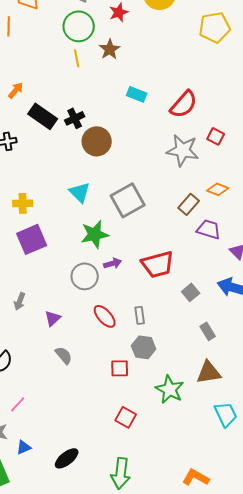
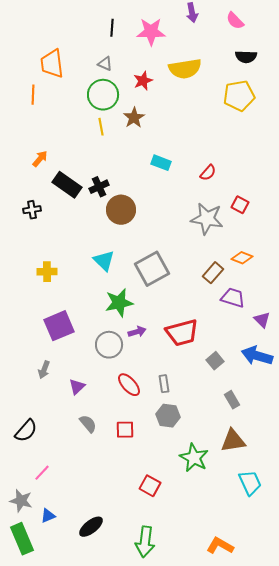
red semicircle: (184, 104) -> (208, 173), size x0.6
purple square: (32, 239) -> (59, 326), moved
red square: (120, 368) -> (125, 430), moved

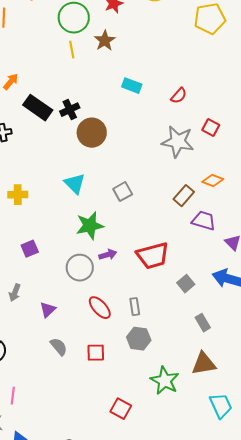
gray square: (152, 269) -> (123, 192), size x0.6
purple square: (59, 326) -> (30, 249), size x0.6
pink line: (42, 473) -> (13, 396), turned -36

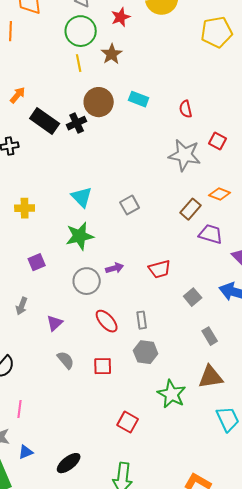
red semicircle: (179, 96) -> (186, 109), turned 126
brown circle: (92, 133) -> (99, 102), moved
green star: (90, 226) -> (80, 236), moved
red trapezoid: (153, 256) -> (160, 269), size x0.7

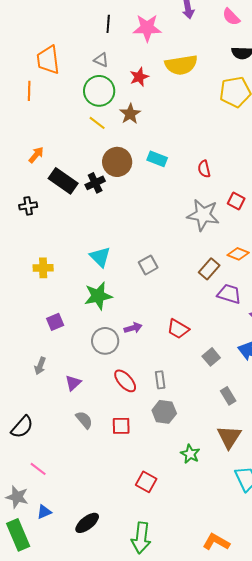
yellow line: (79, 63) -> (97, 123), turned -42
red trapezoid: (160, 269) -> (178, 329), turned 45
brown triangle: (211, 377) -> (229, 437), turned -48
green star: (172, 394) -> (190, 454), size x0.7
pink line: (20, 409) -> (38, 469), turned -60

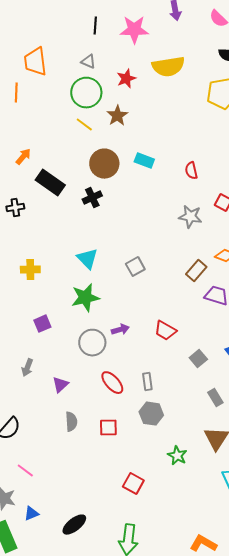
black cross: (95, 183) -> (92, 198), moved
gray star: (203, 215) -> (190, 217), size x0.7
gray semicircle: (84, 420) -> (71, 422), turned 36

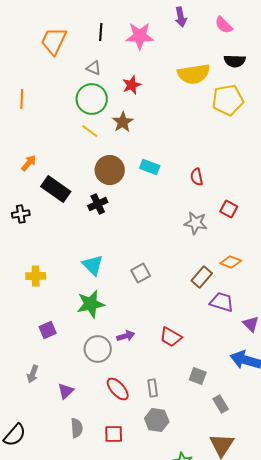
orange trapezoid: (35, 62) -> (54, 41), moved, turned 32
yellow semicircle: (168, 67) -> (194, 74), moved
gray square: (198, 359) -> (198, 376), moved, turned -30

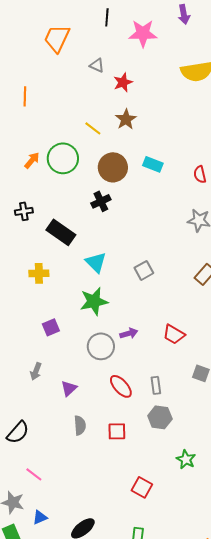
black line: (101, 32) -> (107, 17), moved
red star: (132, 85) -> (123, 82), moved
green circle: (92, 99) -> (63, 158), moved
black rectangle: (56, 189) -> (61, 232), moved

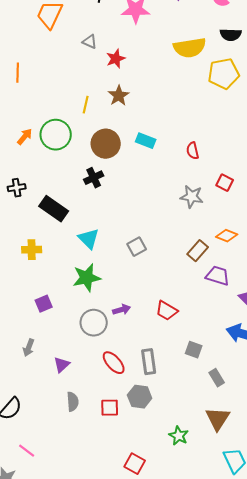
yellow line: (93, 128) -> (86, 105), turned 66
gray rectangle: (156, 385) -> (149, 362), size x1.4
gray hexagon: (160, 417) -> (140, 397), moved

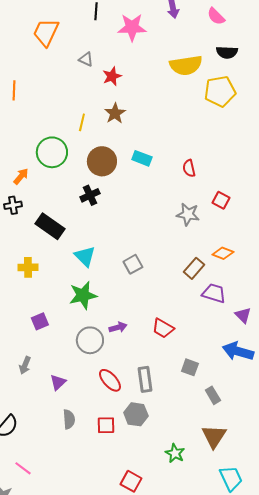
orange arrow: (25, 137) -> (21, 176), moved

